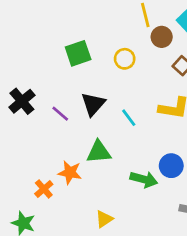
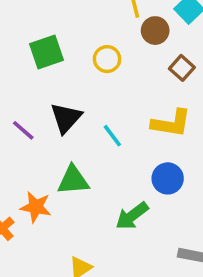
blue circle: (171, 166) -> (168, 178), moved
green arrow: (144, 179) -> (132, 216), turned 128

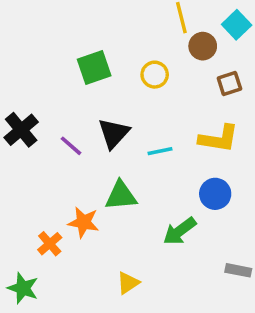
brown square: (182, 68) -> (229, 83), turned 30
cyan line: (112, 136) -> (160, 151), turned -65

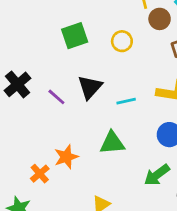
green triangle: (121, 196) -> (112, 143), moved
orange star: (83, 222) -> (66, 157), turned -30
green arrow: (180, 231) -> (157, 175), moved

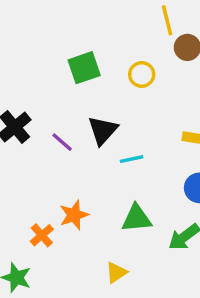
cyan line: (126, 101) -> (132, 159), moved
green triangle: (112, 143) -> (137, 218), moved

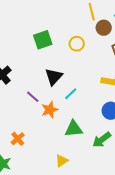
purple line: (62, 142) -> (33, 97), moved
cyan line: (132, 159) -> (71, 94), turned -32
orange star: (74, 215) -> (50, 110), moved

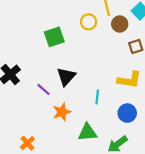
yellow circle: (77, 44) -> (89, 22), moved
cyan line: (71, 94) -> (97, 97), moved, turned -40
purple line: (33, 97) -> (44, 89), moved

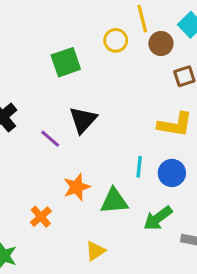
cyan line: (97, 97) -> (139, 167), moved
orange star: (62, 112) -> (77, 187), moved
orange cross: (27, 143) -> (41, 217), moved

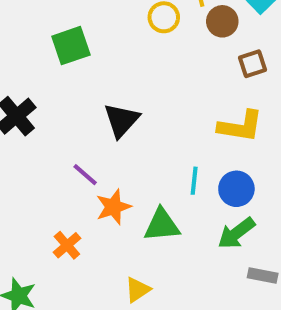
green square: (66, 62) -> (71, 46), moved
purple line: (50, 139) -> (85, 175), moved
green arrow: (158, 218) -> (236, 233), moved

